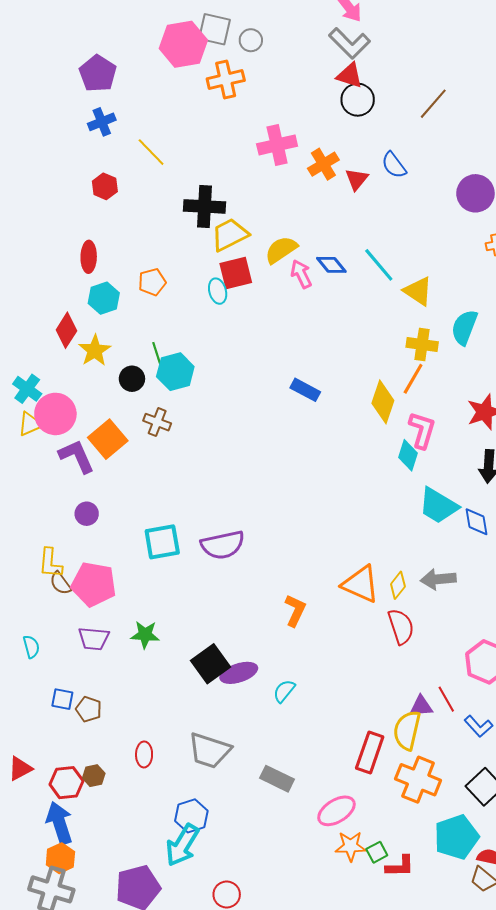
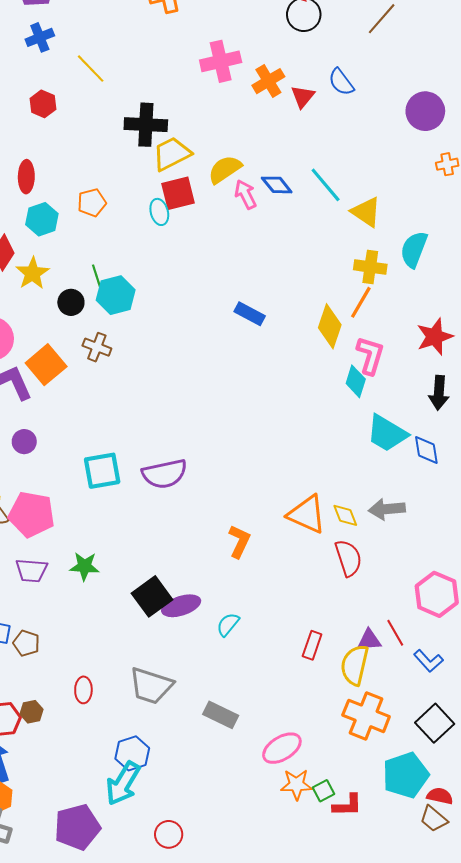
yellow diamond: (398, 585) -> (345, 515), turned -60
red rectangle: (370, 752) -> (312, 645), moved, size x0.7

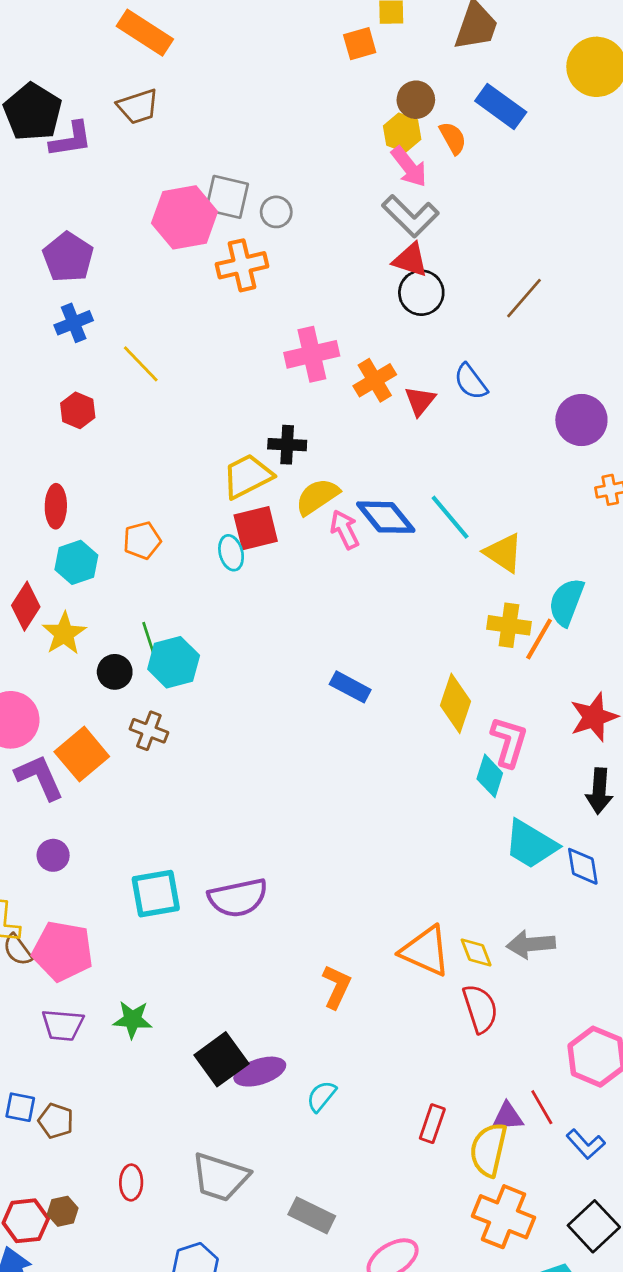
black cross: (146, 125) -> (287, 445), moved, size x0.7
blue diamond: (277, 185) -> (386, 517), size x1.4
orange line: (361, 302) -> (539, 639), moved

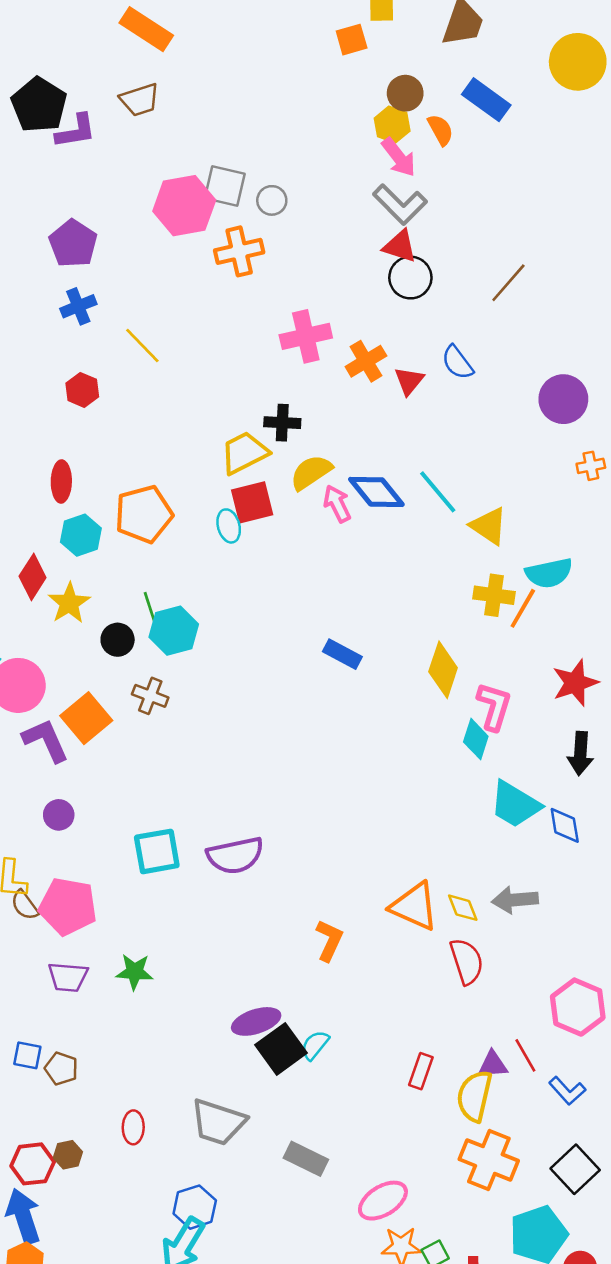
orange pentagon: (142, 540) -> (144, 514), size x1.6
cyan semicircle: (566, 602) -> (549, 573), turned -123
black square: (221, 1059) -> (281, 1049), moved

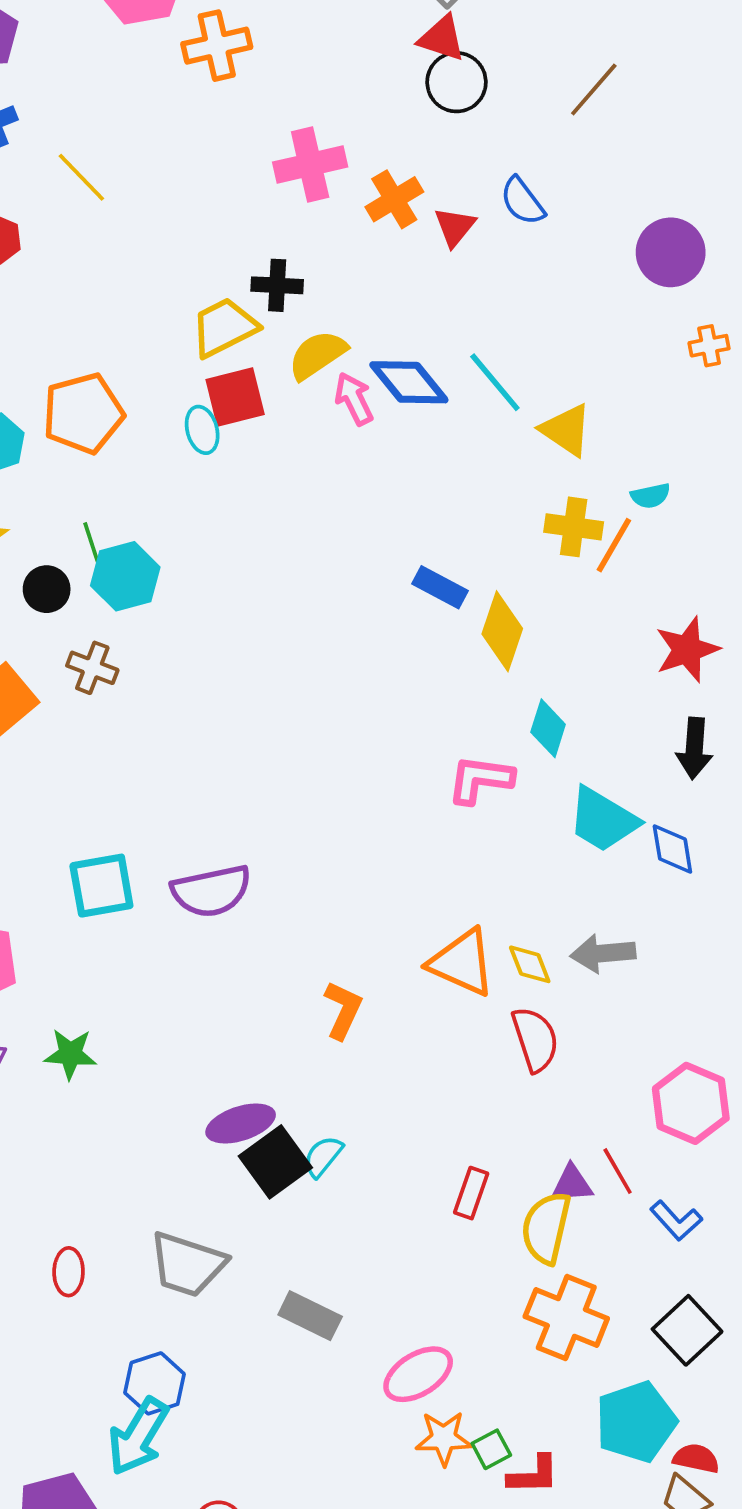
cyan semicircle: (549, 573) -> (650, 496), size x0.6
blue rectangle: (342, 654) -> (440, 587), moved
pink L-shape: (494, 706) -> (480, 779), moved, turned -99

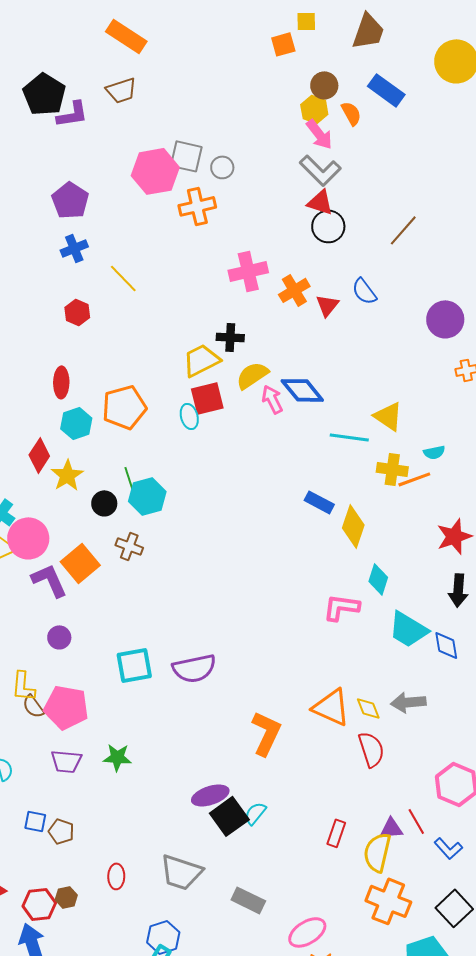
cyan line: (495, 382) -> (349, 437), moved, turned -42
orange line: (614, 545) -> (414, 479), turned 40
orange L-shape: (343, 1010) -> (266, 733), size x1.4

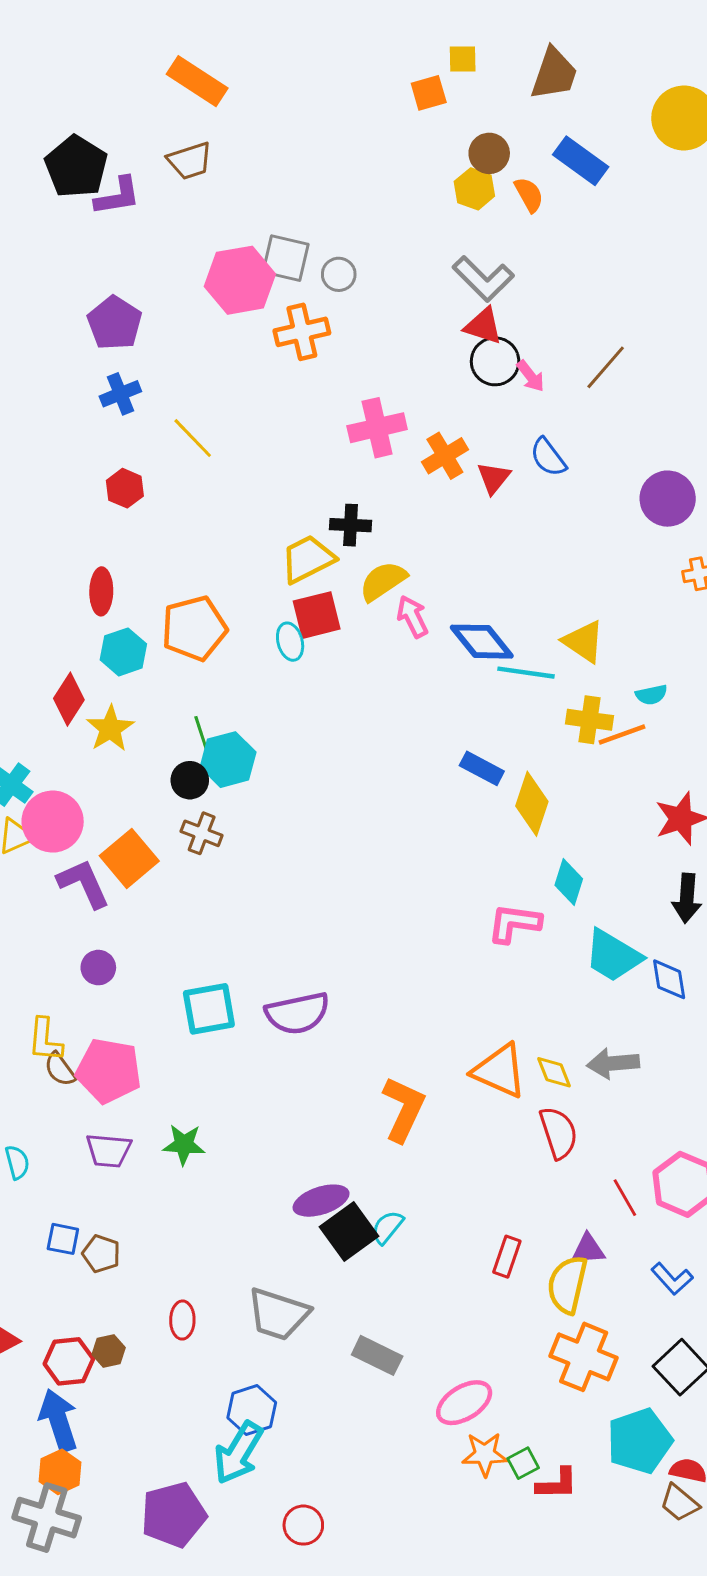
pink arrow: (319, 134) -> (530, 376), moved, size x0.7
blue diamond: (302, 390) -> (482, 642), moved
black circle: (104, 503) -> (190, 780), moved
red line: (416, 821) -> (625, 1198), moved

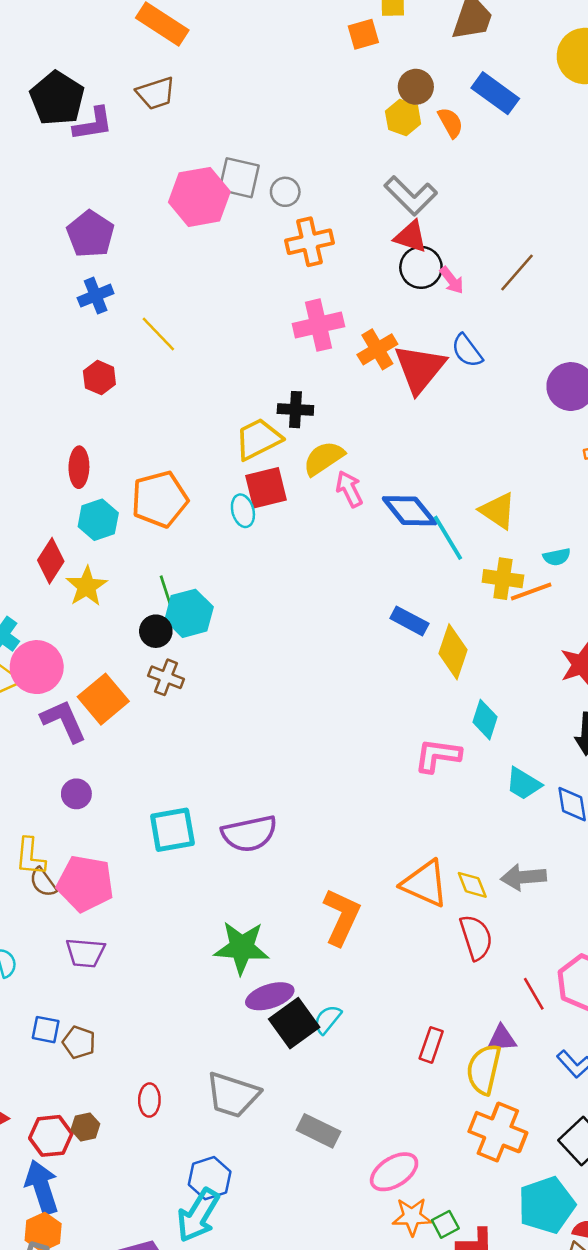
orange cross: (302, 332) -> (310, 242), moved
red triangle: (494, 478) -> (420, 369), size x1.8
cyan line: (526, 673) -> (448, 538), turned 51
cyan trapezoid: (613, 956) -> (523, 784), size x0.7
green star: (184, 1145) -> (242, 948), moved, size x1.5

